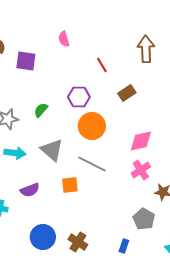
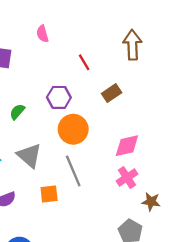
gray line: (92, 164) -> (73, 171), turned 40

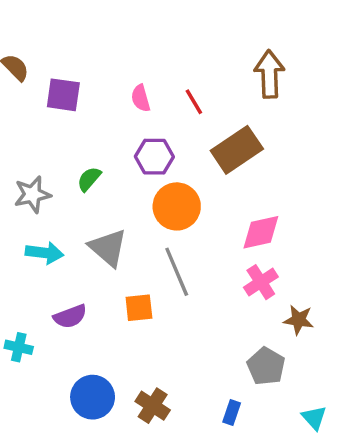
pink semicircle: (42, 34) -> (141, 98), moved
brown rectangle: (112, 93) -> (237, 150), size x1.6

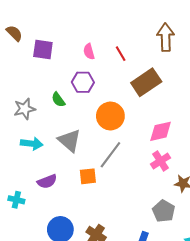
purple hexagon: (154, 157) -> (83, 82), moved
green semicircle: (89, 179) -> (58, 100), turned -77
gray line: (177, 272) -> (110, 155), turned 60

